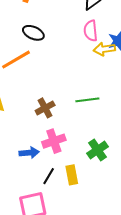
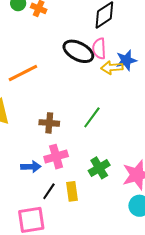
black ellipse: (33, 33) -> (78, 51), moved, size x1.4
green line: (87, 100) -> (92, 117), turned -50
brown cross: (45, 108) -> (49, 123), turned 30

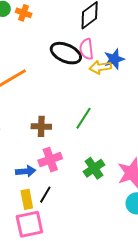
yellow rectangle: (72, 191) -> (27, 199), moved

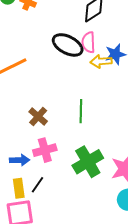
green line: (84, 118) -> (81, 111), turned -35
brown cross: (41, 126) -> (38, 116), turned 36
green cross: (94, 168) -> (88, 162), size x1.4

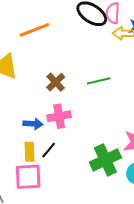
green line: (81, 111) -> (99, 81), turned 70
green cross: (88, 162) -> (105, 160), moved

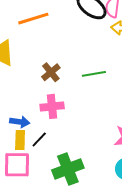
blue arrow: (33, 124) -> (20, 122), moved
green cross: (105, 160) -> (68, 169), moved

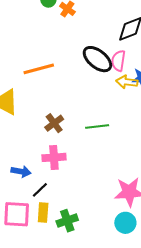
yellow rectangle: (20, 140) -> (43, 213), moved
green cross: (68, 169) -> (67, 221), size x0.7

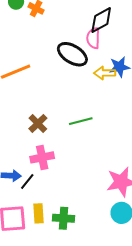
pink semicircle: (118, 61) -> (93, 38), moved
black line: (40, 190) -> (27, 182), moved
green cross: (67, 221) -> (64, 218), turned 30

